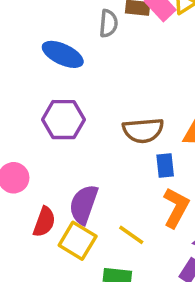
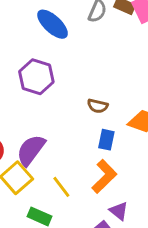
brown semicircle: (143, 130) -> (98, 106), size x0.6

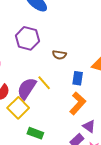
brown semicircle: (98, 106) -> (59, 55), moved
yellow line: (61, 187) -> (44, 83), moved

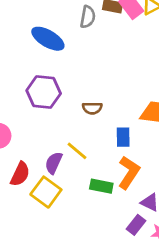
purple semicircle: (27, 88) -> (54, 163), size x0.7
green rectangle: (35, 133) -> (101, 186), moved

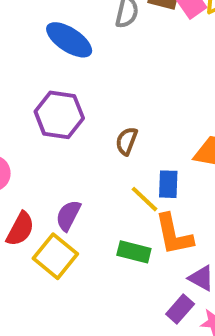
brown semicircle: (92, 108) -> (127, 141), turned 108
yellow line: (77, 151) -> (144, 199), moved
orange L-shape: (129, 173) -> (174, 235), turned 132

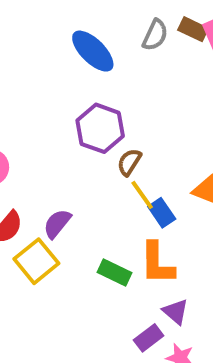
purple hexagon: (59, 115) -> (100, 128), moved
blue rectangle: (168, 184) -> (162, 213), turned -48
yellow line: (144, 199) -> (142, 195), moved

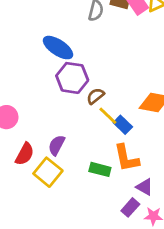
blue ellipse: (93, 51) -> (58, 48), moved
brown semicircle: (129, 162) -> (95, 96), turned 30

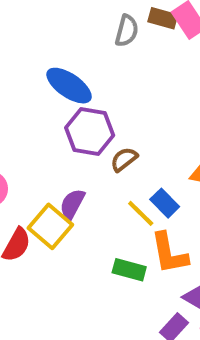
yellow line: (108, 116) -> (141, 213), moved
purple semicircle: (57, 145) -> (72, 204), moved
yellow square: (48, 172) -> (50, 226), moved

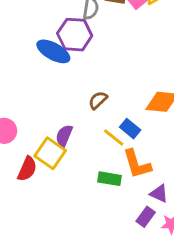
purple hexagon: (90, 132) -> (75, 35), moved

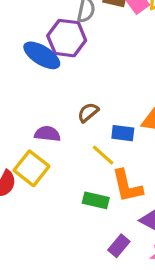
blue rectangle: (130, 129) -> (123, 133), moved, turned -36
purple semicircle: (64, 136) -> (47, 134), moved, turned 70
purple rectangle: (146, 217) -> (119, 246), moved

